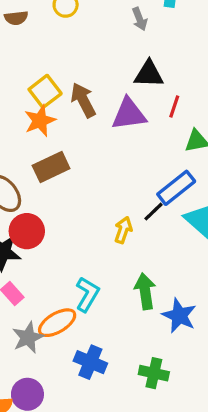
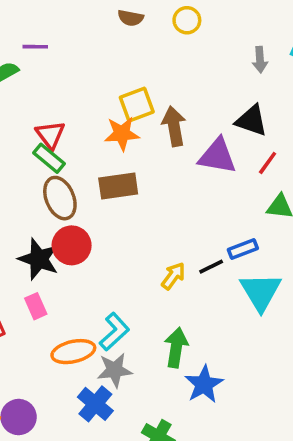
blue rectangle: (176, 188) -> (243, 249), size x0.7
gray star: (28, 338) -> (115, 370), moved

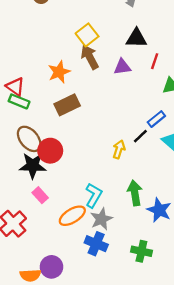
yellow square: (137, 105) -> (87, 35), moved
purple triangle: (217, 156) -> (122, 67), size x0.7
brown ellipse: (60, 198) -> (29, 139), moved

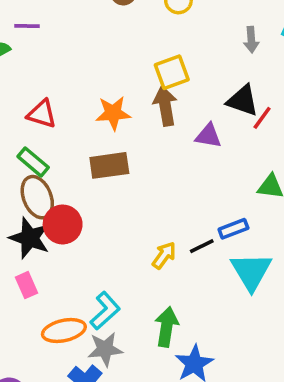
red line: (155, 61) -> (262, 118), moved
red triangle: (15, 87) -> (42, 114), turned -36
green rectangle: (19, 101) -> (33, 162), moved

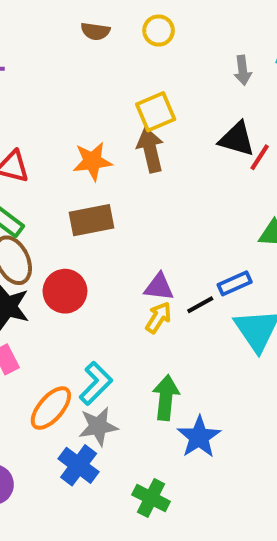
purple triangle: (208, 136) -> (159, 287), moved
red circle: (63, 224) -> (65, 291), moved
orange ellipse: (64, 330) -> (51, 408), turned -33

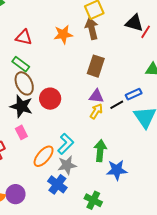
brown rectangle: (91, 220) -> (96, 66), moved, turned -60
blue star: (199, 437) -> (117, 170), turned 30

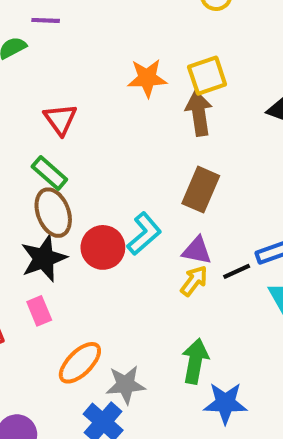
orange star: (63, 34) -> (147, 78), moved
red triangle: (24, 37) -> (60, 119), turned 36
black star: (21, 106) -> (44, 258), turned 30
cyan L-shape: (66, 144) -> (144, 234), moved

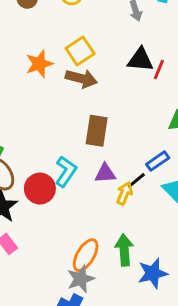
brown arrow: (199, 113) -> (81, 79), turned 128
yellow arrow: (194, 281) -> (125, 193), moved
orange ellipse: (80, 363) -> (86, 255), moved

